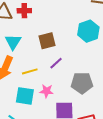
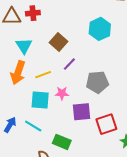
brown square: (47, 41) -> (58, 42), turned -30

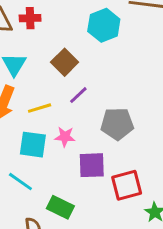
cyan hexagon: (100, 29) -> (104, 25), moved

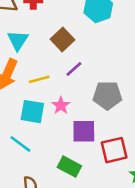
pink star: (65, 137) -> (61, 105), turned 30
green rectangle: (60, 207) -> (69, 167), moved

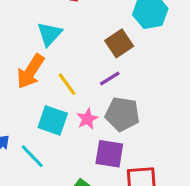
brown square: (62, 40) -> (119, 43), moved
yellow line: (39, 79) -> (67, 84), turned 60
gray pentagon: (107, 95) -> (122, 114), moved

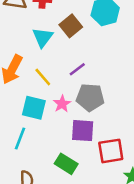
cyan triangle: (49, 34) -> (43, 37), moved
brown square: (119, 43) -> (71, 26), moved
cyan line: (32, 156) -> (20, 138), turned 70

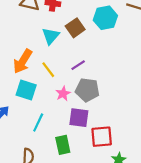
cyan square: (34, 108) -> (26, 90), moved
cyan line: (20, 138) -> (38, 123), moved
green rectangle: (66, 164) -> (63, 145), turned 42

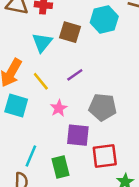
brown square: (75, 28) -> (70, 32), turned -36
gray pentagon: (87, 90) -> (103, 107), moved
cyan line: (38, 123) -> (31, 156), moved

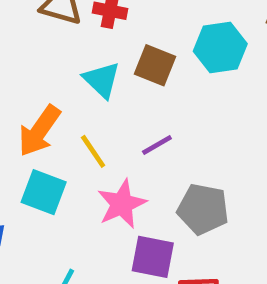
cyan triangle: (42, 42) -> (102, 80), turned -30
pink star: (59, 108) -> (122, 204), size x1.5

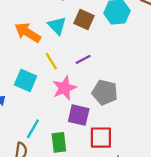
orange arrow: (39, 131) -> (28, 33), moved, turned 84

